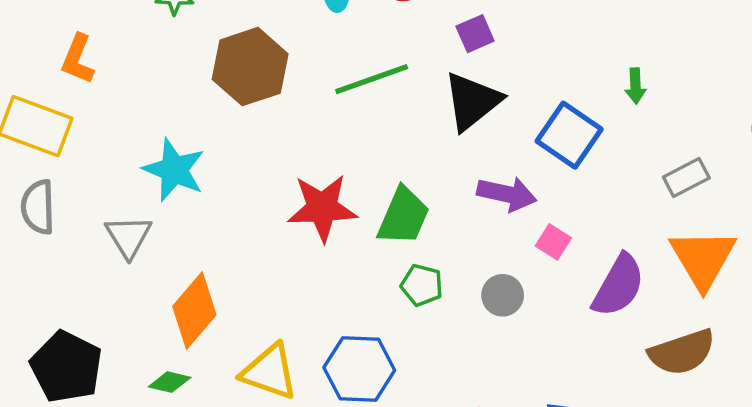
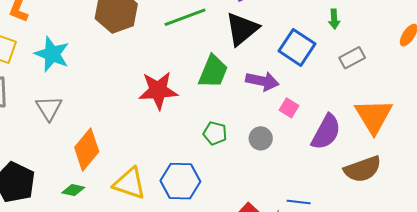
cyan star: (174, 170) -> (52, 54), moved
gray rectangle: (686, 178) -> (352, 58), moved
green trapezoid: (403, 216) -> (213, 72), moved

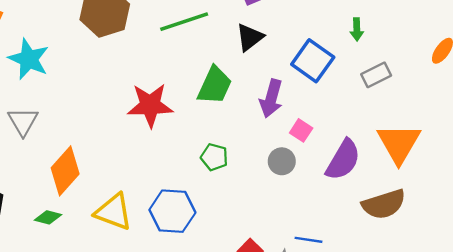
black triangle: (242, 29) -> (250, 37), size x0.7
purple arrow: (262, 81) -> (271, 98), turned 92
gray circle: (261, 138) -> (282, 161), moved

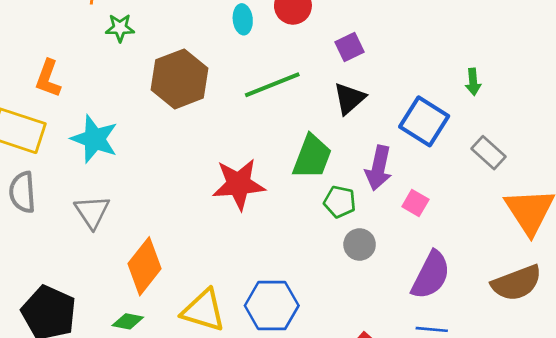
gray rectangle: (376, 75) -> (489, 153), moved, turned 72
green pentagon: (214, 157) -> (340, 202), moved
purple semicircle: (343, 160) -> (431, 275), moved
gray circle: (282, 161) -> (360, 244), moved

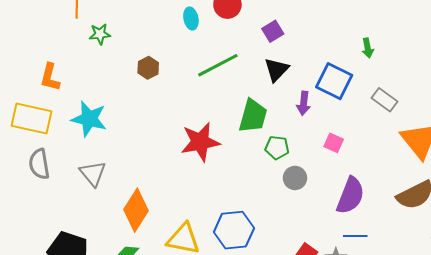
brown hexagon: (179, 79) -> (148, 68), size x0.5
purple arrow: (379, 168) -> (304, 103), moved, size x0.7

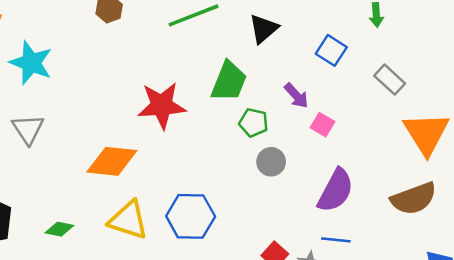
blue square: (334, 81) -> (331, 50), size x0.7
purple arrow: (304, 103) -> (296, 96), moved, turned -55
orange diamond: (136, 210) -> (112, 161), moved, turned 57

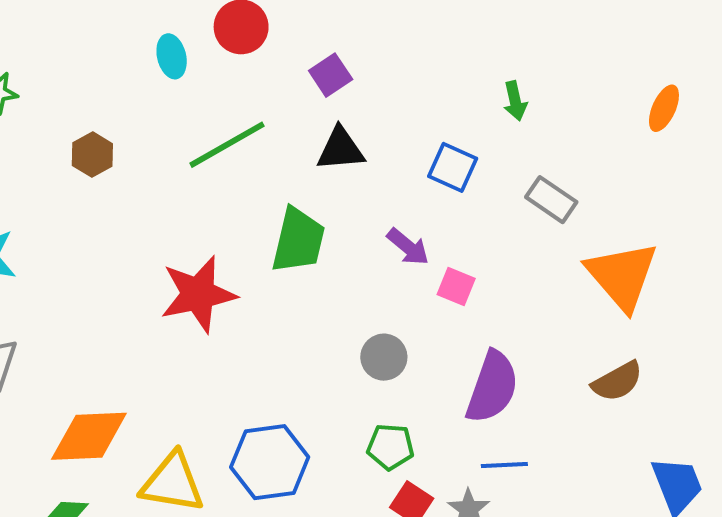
black triangle: (264, 29) -> (341, 149), turned 44
green pentagon: (254, 123) -> (390, 447), moved
orange diamond: (112, 161) -> (89, 436), moved
brown semicircle: (414, 199) -> (617, 381), size x0.7

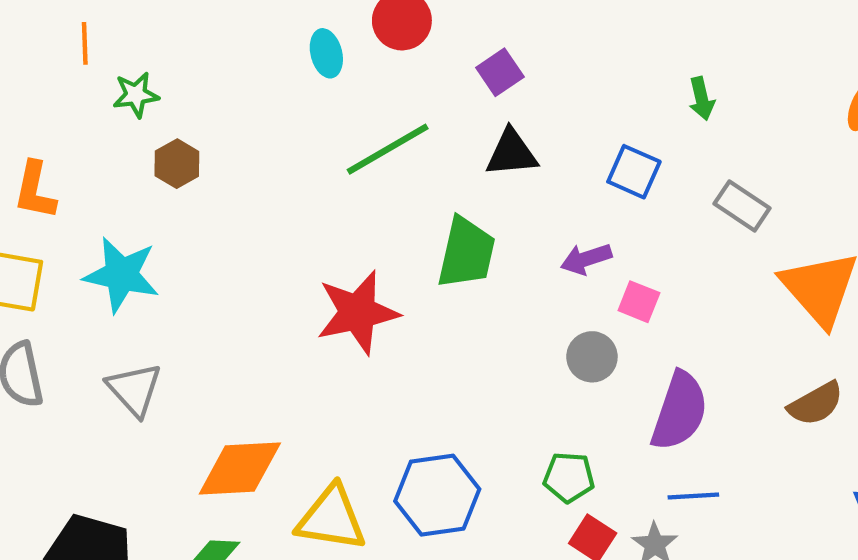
brown hexagon: (92, 155) -> (177, 164), moved
purple arrow: (408, 247) -> (586, 259), turned 123
gray circle: (384, 357) -> (592, 357), moved

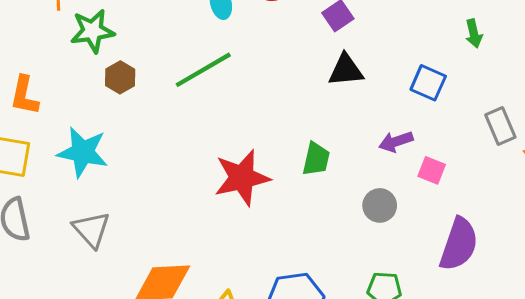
green star: (136, 95) -> (92, 31), size x1.4
green line: (388, 149) -> (203, 70), moved
gray rectangle: (742, 206) -> (500, 126), moved, turned 33
green trapezoid: (466, 253) -> (316, 159), moved, size x0.7
gray circle: (592, 357) -> (380, 205), moved

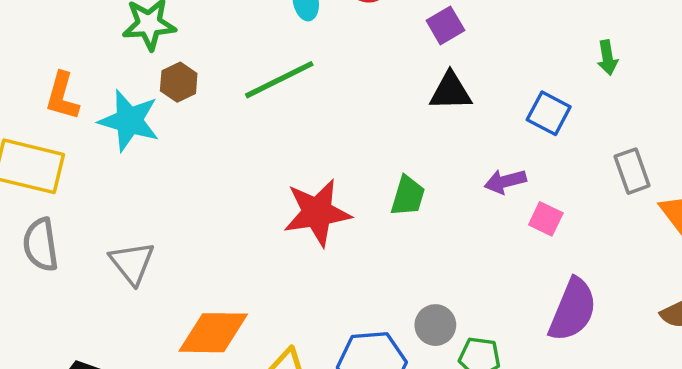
cyan star: (83, 152) -> (129, 121), moved
gray circle: (380, 205) -> (435, 325), moved

